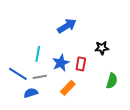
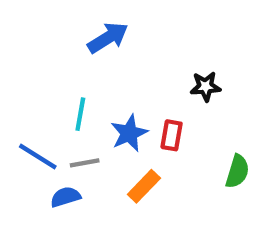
blue arrow: (67, 26) -> (108, 38), moved
black star: (102, 48) -> (205, 87), moved

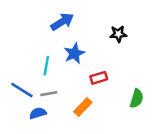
black star: (205, 87) -> (118, 34), moved
blue star: (129, 133) -> (74, 53), moved
red rectangle: (172, 135) -> (99, 78), turned 63

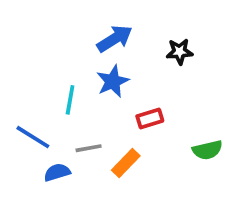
blue arrow: (62, 22) -> (115, 39), moved
gray line: (49, 94) -> (89, 148), moved
green semicircle: (137, 99) -> (207, 150), turned 60

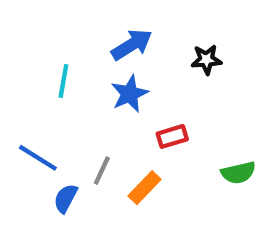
cyan line: (70, 100) -> (63, 81), moved
gray line: (89, 148) -> (102, 171), turned -55
blue semicircle: (57, 172) -> (66, 198), turned -45

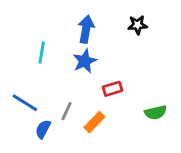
blue arrow: (132, 45) -> (86, 29), turned -48
black star: (206, 60) -> (137, 25), moved

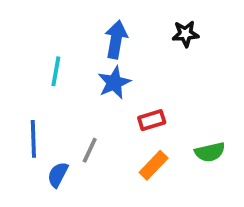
blue line: (25, 103) -> (33, 139), turned 56
orange rectangle: (94, 122) -> (154, 165), moved

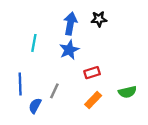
black star: (185, 34) -> (99, 19), moved

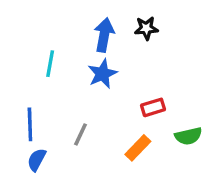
red rectangle: (92, 73) -> (153, 107), moved
blue semicircle: (35, 106) -> (37, 160), moved

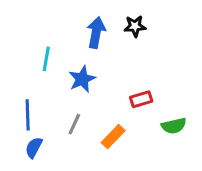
blue star: (102, 74) -> (82, 79), moved
orange rectangle: (138, 148) -> (113, 137), moved

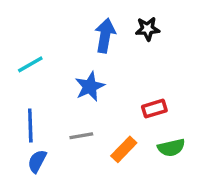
cyan line: (46, 59) -> (30, 64), moved, turned 50
gray line: (74, 124) -> (81, 136), turned 55
green semicircle: (174, 126) -> (171, 148), moved

